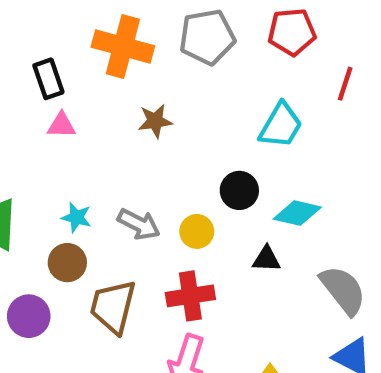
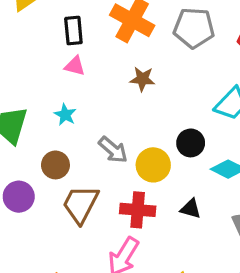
cyan star: (76, 217) -> (65, 115), moved
yellow circle: (197, 231) -> (153, 165), size x1.4
black triangle: (266, 259) -> (191, 209), moved

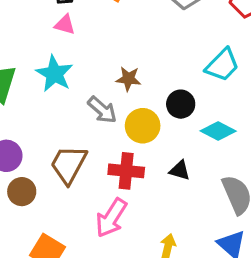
brown star: (142, 79) -> (128, 79), moved
cyan star: (65, 115) -> (54, 74), size x1.6
brown circle: (55, 165) -> (22, 192), moved

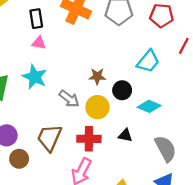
brown star: (128, 79) -> (97, 76), moved

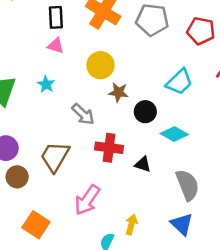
cyan star: (35, 77) -> (46, 84), size x0.6
yellow circle: (97, 107) -> (100, 65), moved
red cross: (89, 139) -> (109, 148), moved

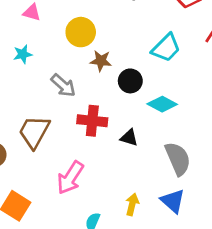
cyan star: (46, 84) -> (23, 54), turned 30
yellow arrow: (131, 224) -> (132, 204), moved

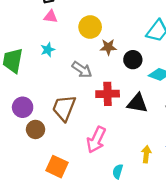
black triangle: (129, 138) -> (137, 103), size x1.5

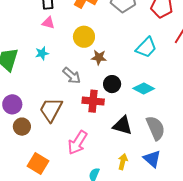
black circle: (133, 60) -> (112, 84), moved
black triangle: (137, 103) -> (123, 125), moved

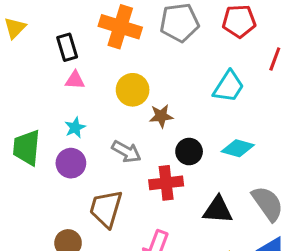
purple circle: (12, 104) -> (71, 163), moved

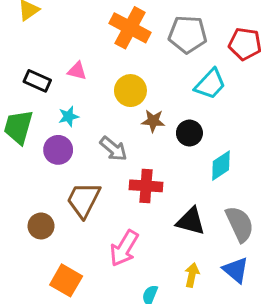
black rectangle: (67, 47) -> (37, 81), moved, turned -60
cyan trapezoid: (229, 86) -> (210, 84), moved
cyan diamond: (238, 148) -> (221, 166), turned -60
black circle: (189, 152) -> (189, 133), moved

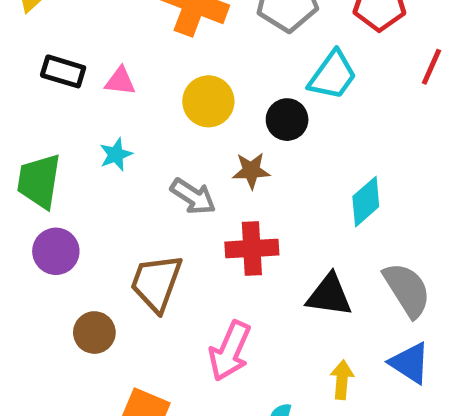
black rectangle: (37, 81) -> (63, 71), moved
brown star: (153, 121) -> (251, 171), moved
black circle: (189, 133) -> (287, 120), moved
purple circle: (58, 150) -> (56, 251), moved

